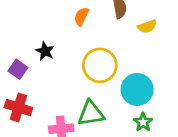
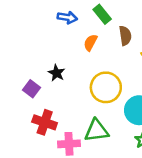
red cross: (18, 108) -> (45, 122), moved

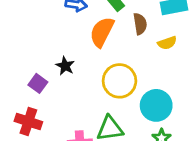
orange semicircle: (90, 43) -> (102, 32), size x1.6
red cross: (45, 122) -> (28, 122), moved

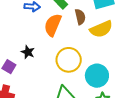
yellow semicircle: (167, 43) -> (101, 29), size x1.6

